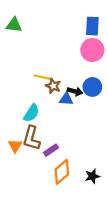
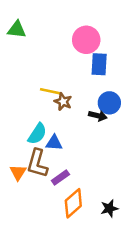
blue rectangle: (92, 26) -> (99, 64), moved
pink circle: (92, 50) -> (86, 40), moved
black arrow: (75, 91) -> (98, 116), moved
blue triangle: (66, 99) -> (54, 143), moved

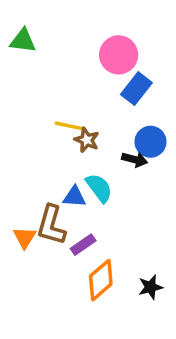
blue rectangle: (99, 64) -> (136, 89), turned 35
cyan semicircle: (37, 134) -> (99, 188), moved, turned -70

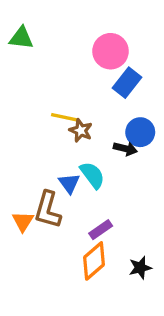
blue triangle: (74, 197) -> (69, 183), turned 50
purple rectangle: (83, 245) -> (101, 230), moved

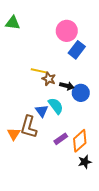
blue circle: (140, 132) -> (81, 93), moved
black arrow: (125, 149) -> (67, 86), moved
orange diamond: (94, 261) -> (80, 141), moved

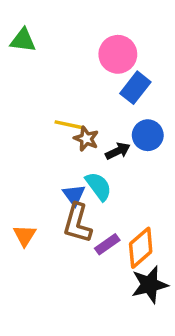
black arrow: (67, 86) -> (118, 151), turned -40
blue circle: (81, 93) -> (148, 135), moved
brown L-shape: (29, 127) -> (77, 223), moved
black star: (85, 162) -> (149, 285), size x1.5

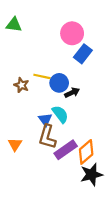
blue circle: (148, 135) -> (59, 83), moved
brown star: (86, 139) -> (21, 85), moved
purple rectangle: (107, 244) -> (66, 150), size x1.5

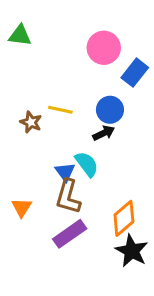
blue rectangle: (83, 54) -> (135, 73), moved
blue circle: (59, 83) -> (110, 110), moved
purple rectangle: (66, 150) -> (70, 234), moved
black star: (91, 175) -> (132, 251), turned -30

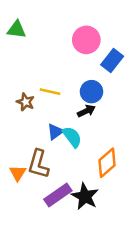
blue triangle: (65, 172) -> (55, 132), moved, turned 30
brown L-shape: (68, 197) -> (38, 164), moved
orange diamond: (124, 218) -> (107, 163), moved
black star: (132, 251) -> (85, 196), moved

